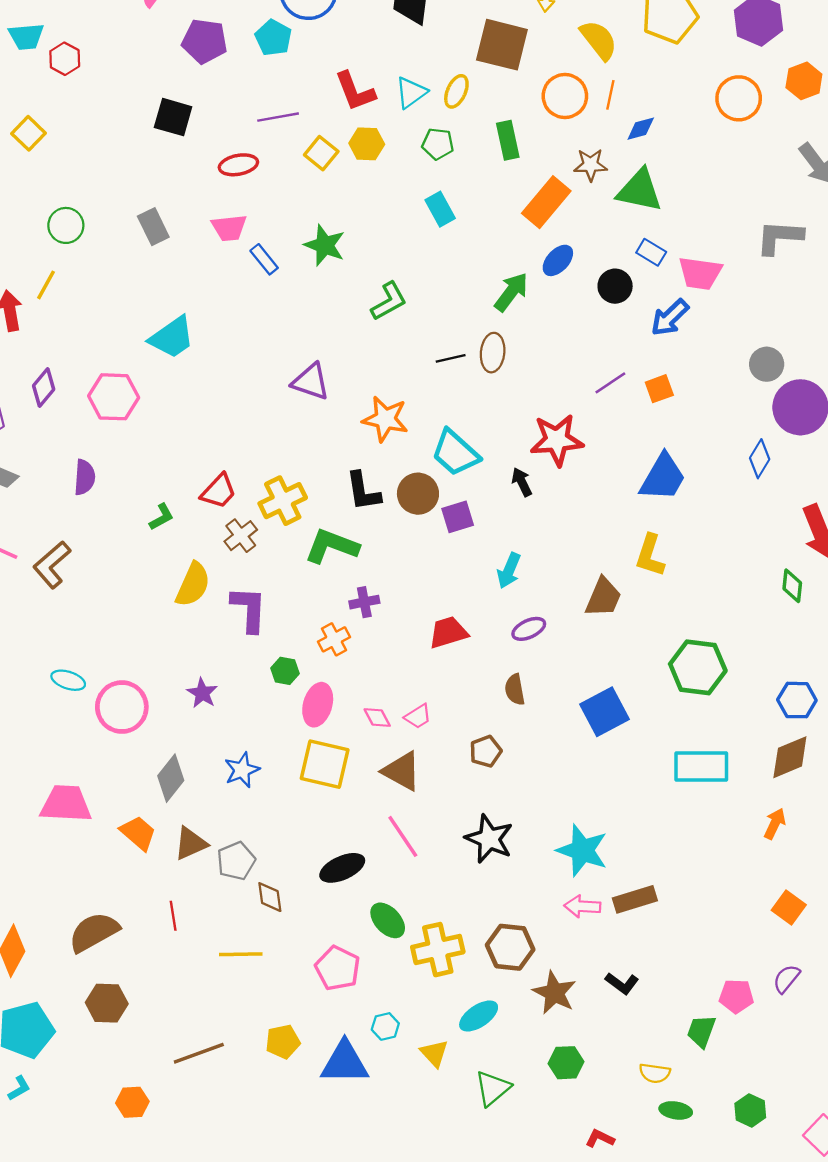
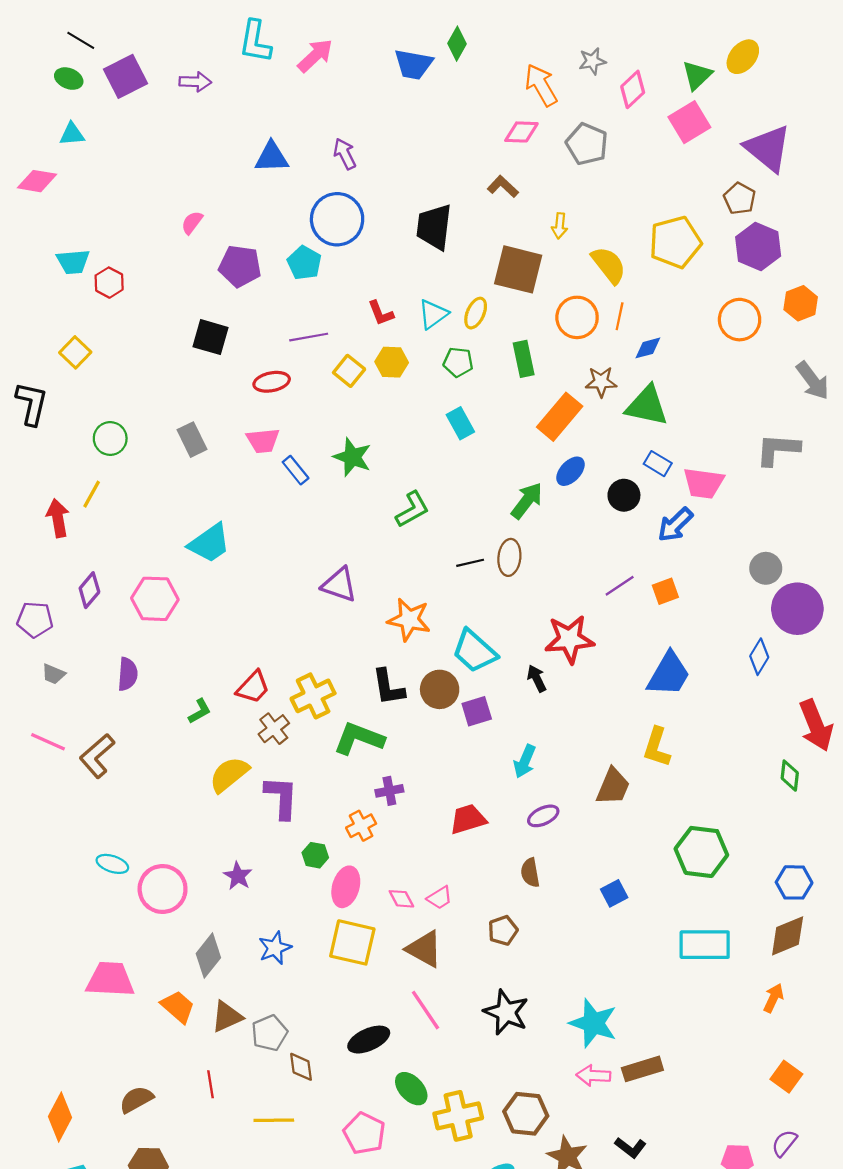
red L-shape: (355, 91) -> (381, 313), size x0.7
yellow semicircle: (193, 585) -> (229, 774), turned -153
blue square: (605, 712) -> (614, 893), size x0.6
brown semicircle: (94, 932) -> (136, 1100), size x0.7

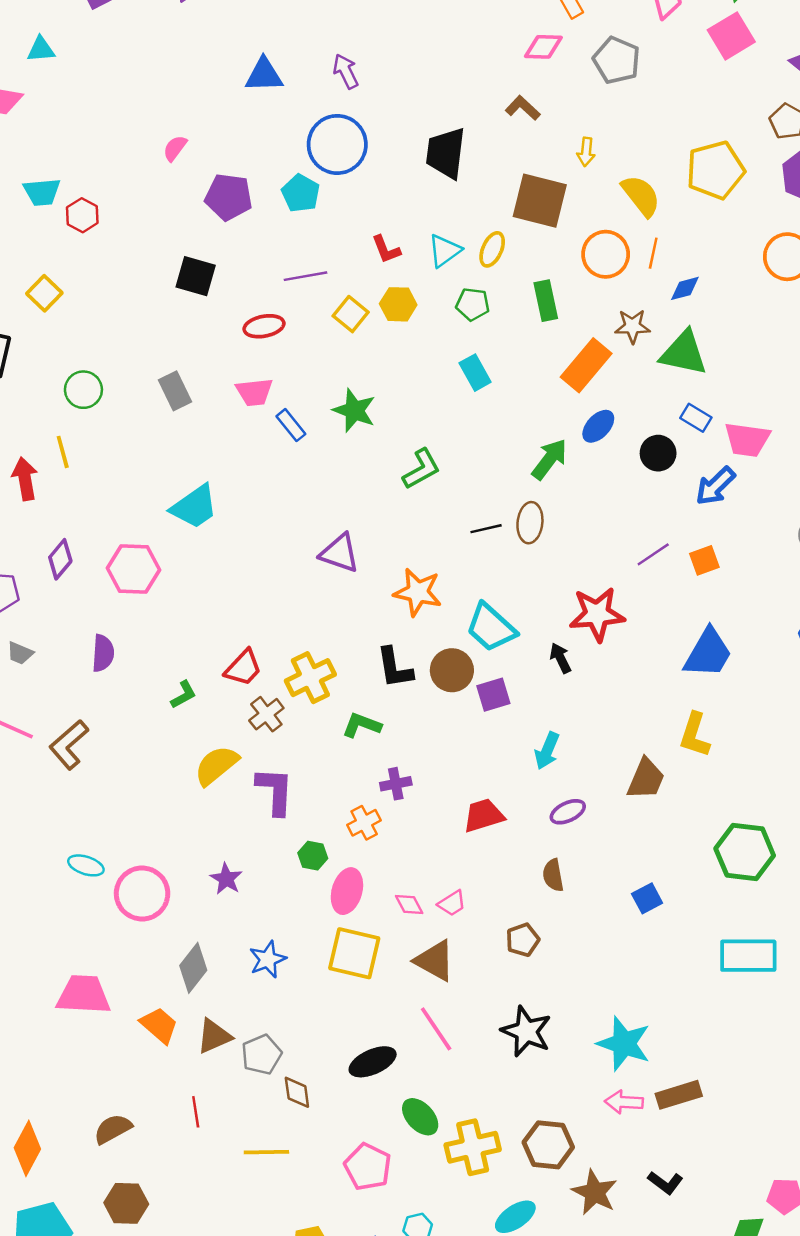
yellow line: (92, 494) -> (63, 452), turned -44
green L-shape: (359, 738) -> (362, 725), size x0.7

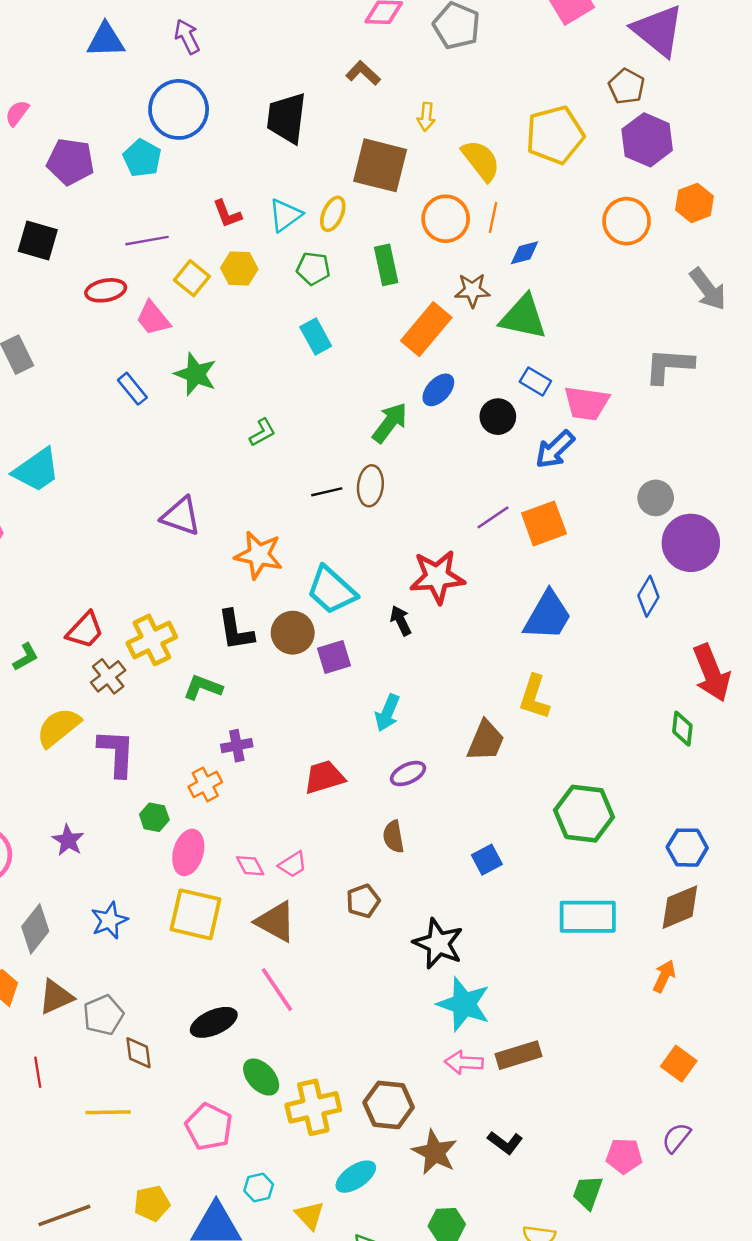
pink trapezoid: (254, 392) -> (153, 318), moved, turned 57
green L-shape: (421, 469) -> (262, 432), size x0.7
orange square: (704, 560) -> (544, 523), size x1.5
black star: (526, 1031) -> (438, 943), moved

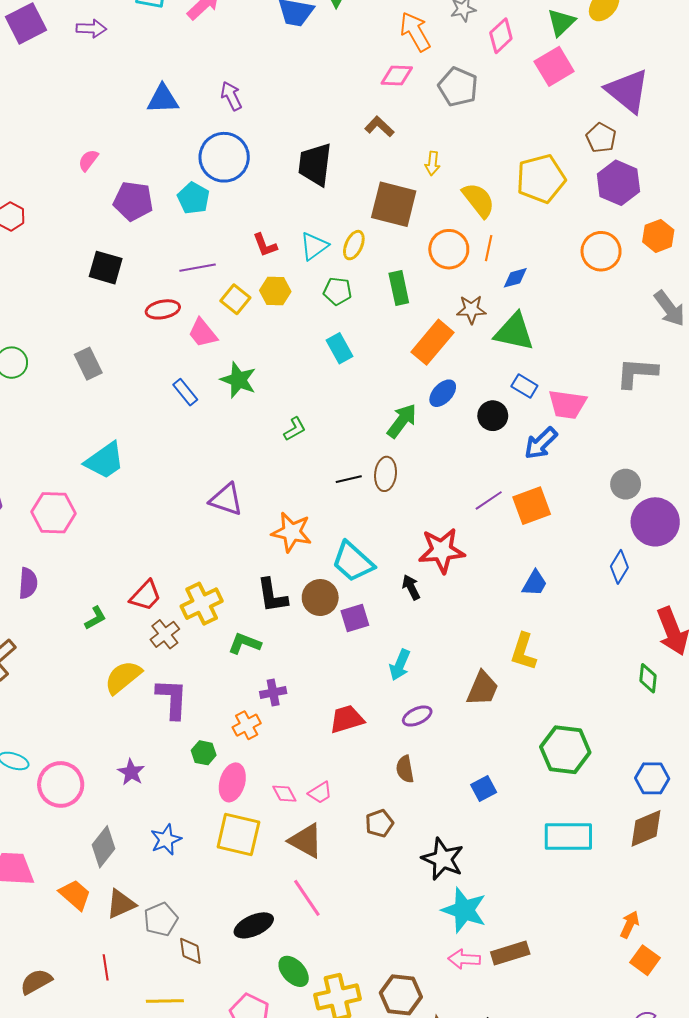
blue trapezoid: (548, 616) -> (535, 583), size x0.6
orange arrow: (664, 976) -> (630, 924), moved

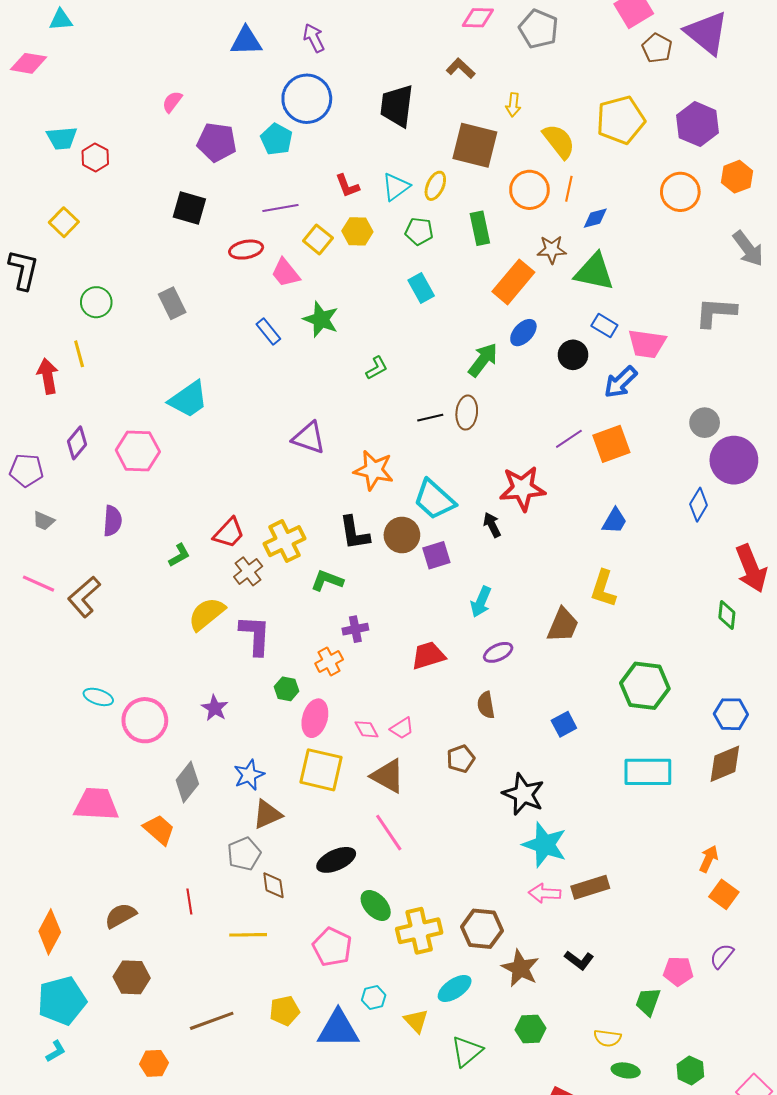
brown pentagon: (601, 138) -> (657, 48), moved
brown triangle: (121, 904) -> (267, 814), moved

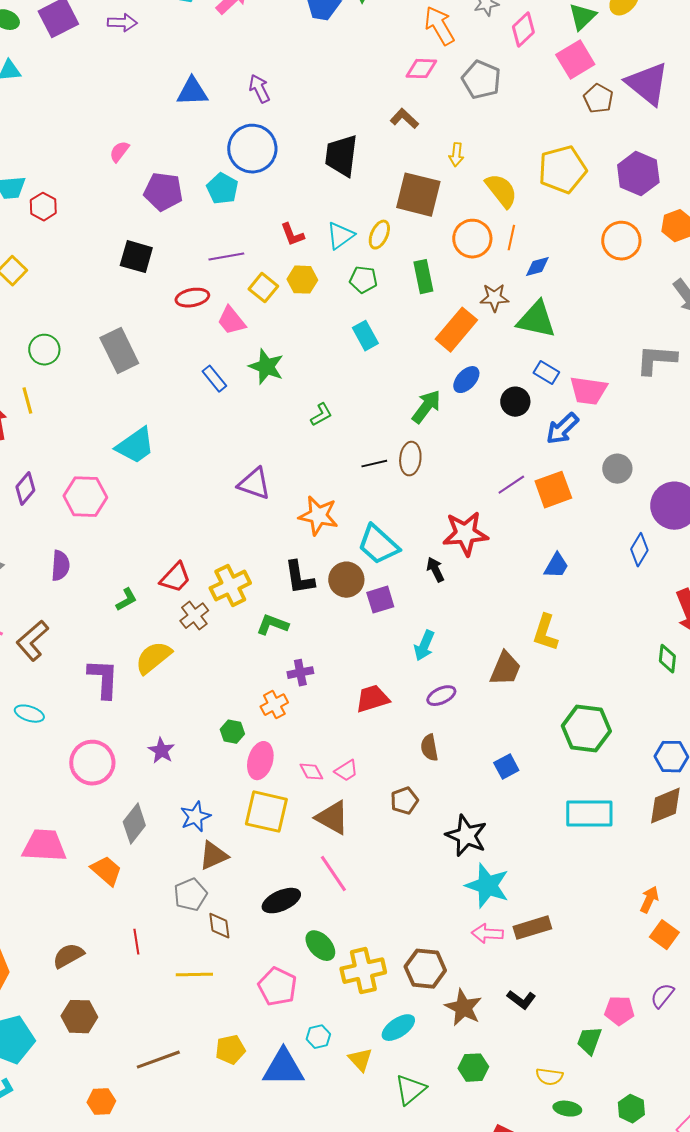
gray rectangle: (172, 303) -> (119, 351), size x1.4
gray circle: (705, 423) -> (617, 469), moved
purple L-shape: (255, 635) -> (103, 679), moved
cyan ellipse: (98, 697) -> (29, 714), moved

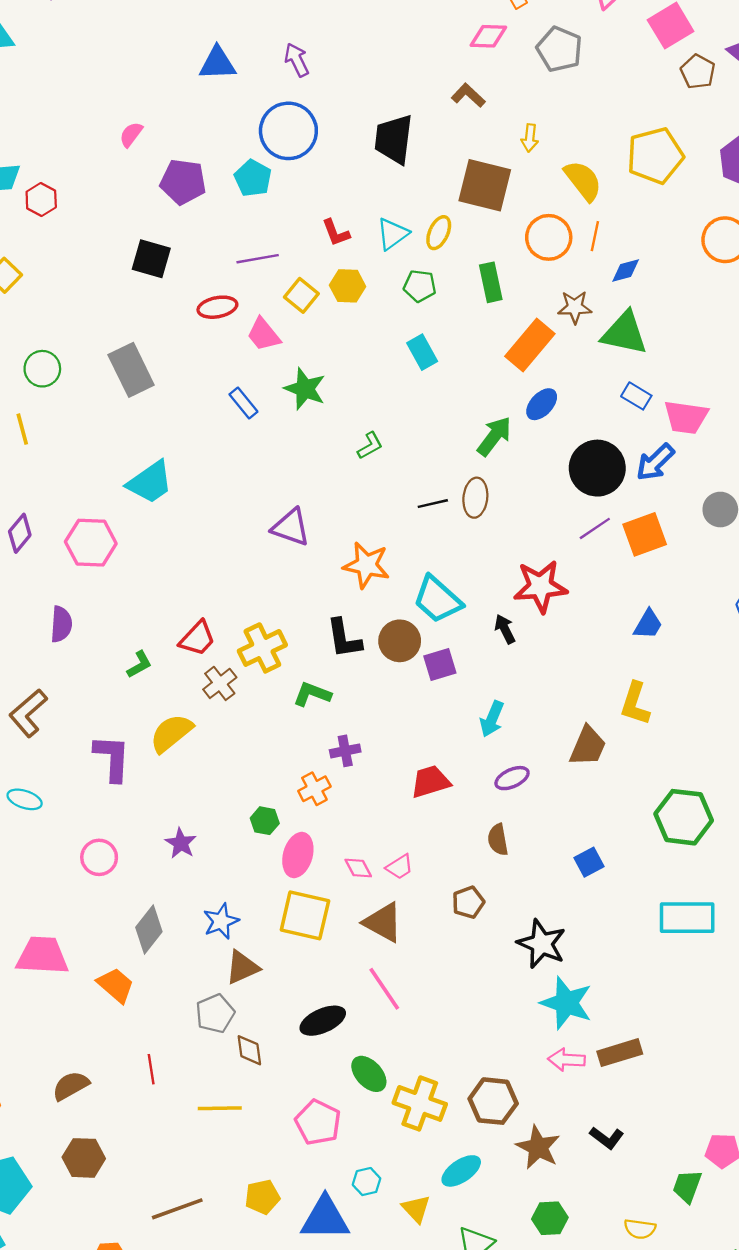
black circle: (515, 402) -> (597, 468), moved, size x1.6
pink circle: (92, 763) -> (99, 857), size x0.7
yellow cross: (363, 971) -> (420, 1103), turned 33

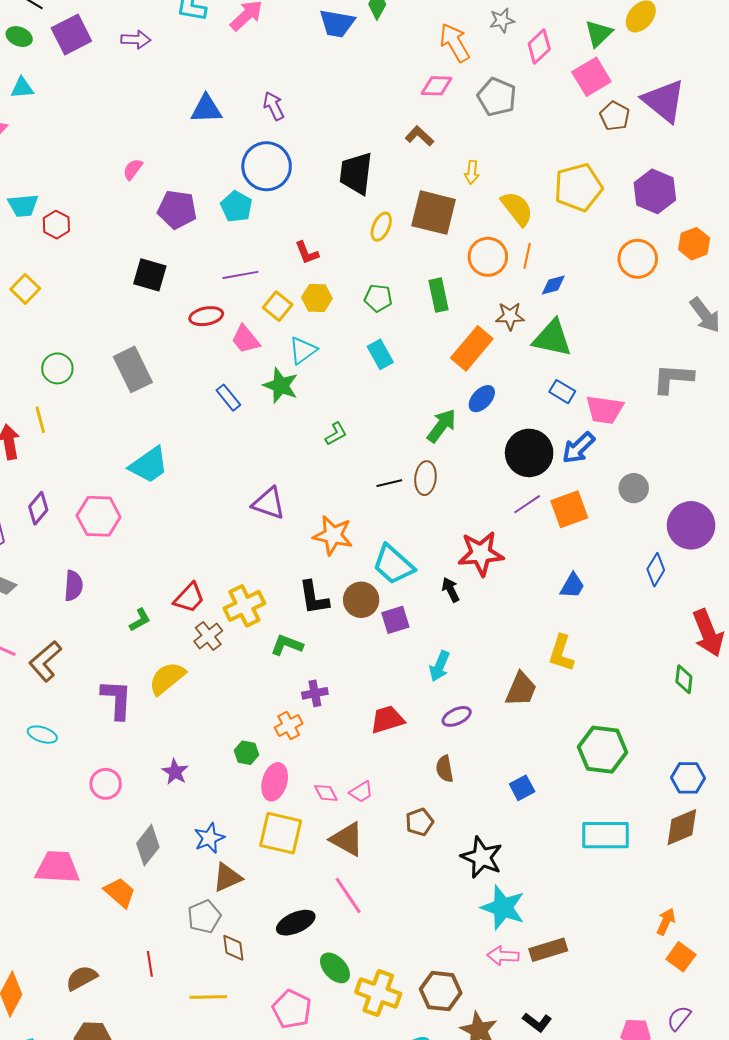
yellow ellipse: (439, 233) -> (381, 227), moved
cyan triangle: (393, 234) -> (303, 350), moved

